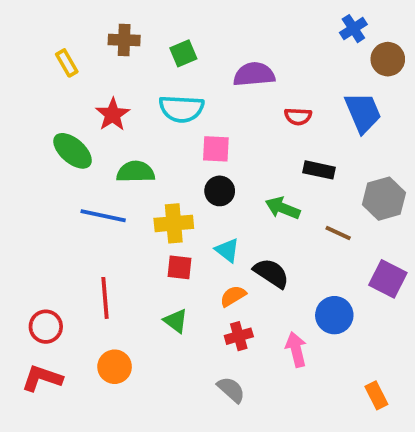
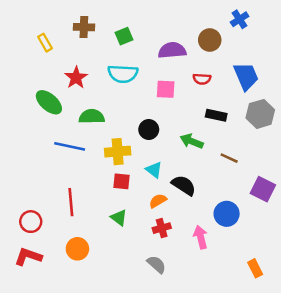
brown circle: (388, 59) -> (210, 40), moved
pink square: (216, 149) -> (166, 89), moved
gray hexagon: (384, 199) -> (260, 114), moved

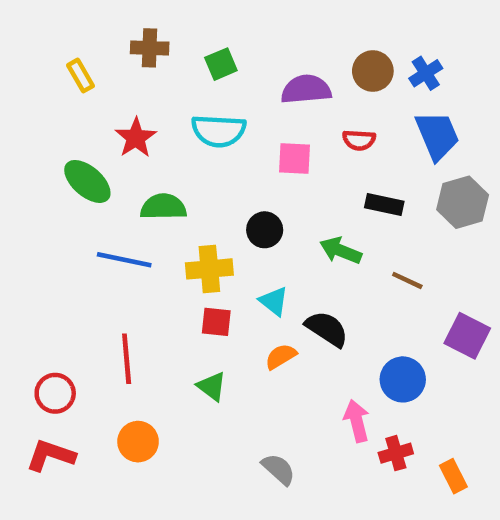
blue cross: (240, 19) -> (426, 73), moved
red cross: (162, 228) -> (396, 453), moved

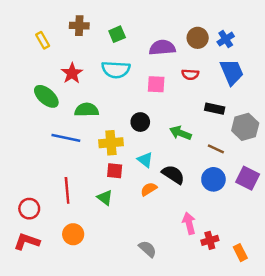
gray hexagon: (463, 202) -> (245, 127), moved
black rectangle: (384, 205) -> (215, 109), moved
blue circle: (403, 379) -> (213, 179), moved
green triangle: (212, 386) -> (105, 198), moved

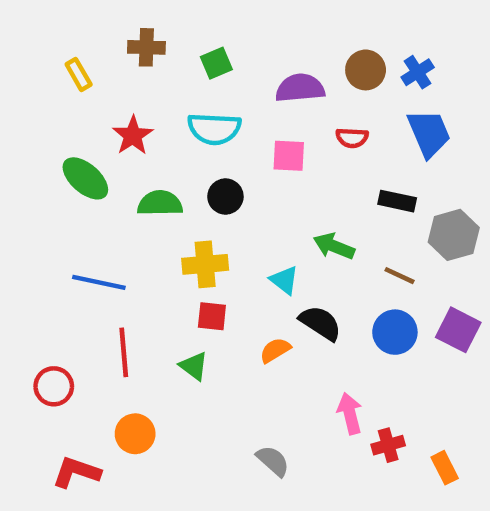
black circle: (140, 122) -> (225, 196), moved
blue line: (66, 138) -> (99, 282), moved
cyan triangle: (145, 160) -> (284, 280), moved
red L-shape: (27, 242) -> (76, 472), moved

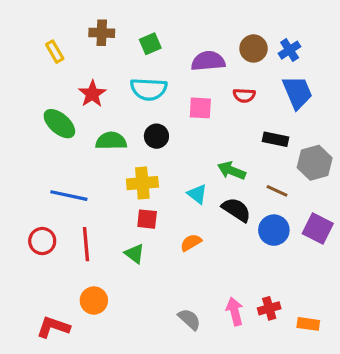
black semicircle: (320, 323) -> (236, 210), moved
red circle: (54, 386) -> (42, 241), moved
pink arrow: (350, 413) -> (235, 311), moved
orange rectangle: (445, 468) -> (308, 324), turned -55

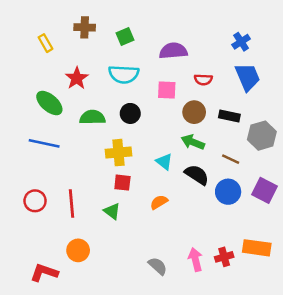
brown circle: (254, 48) -> (194, 112), moved
blue line: (69, 196) -> (44, 143), moved
orange rectangle: (308, 324) -> (257, 248), moved, size x1.5

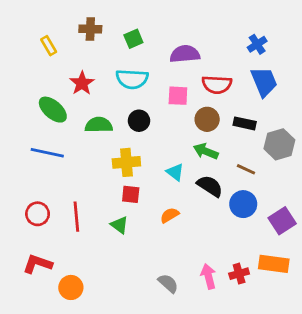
red semicircle: (203, 80) -> (217, 85), size x1.5
purple square: (265, 190) -> (282, 221), moved, turned 30
orange circle: (78, 250) -> (71, 287), moved
red L-shape: (44, 273) -> (38, 264), moved

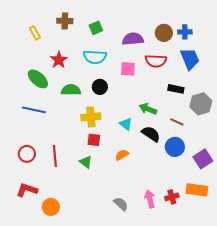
blue cross: (257, 44) -> (185, 32), turned 32
brown circle: (207, 119) -> (164, 33), moved

